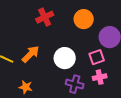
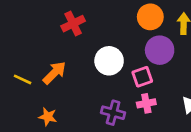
orange circle: (84, 19) -> (150, 17), moved
white circle: (65, 58) -> (109, 61), moved

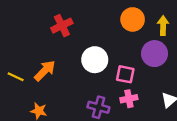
purple circle: (160, 50) -> (155, 54), moved
pink square: (142, 77) -> (125, 74), turned 30

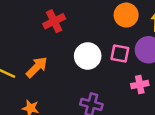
pink square: (125, 74) -> (120, 54), moved
pink cross: (129, 99) -> (140, 85), moved

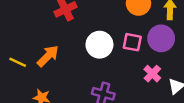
pink cross: (140, 85) -> (152, 74), turned -35

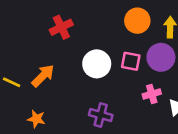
pink cross: (152, 74) -> (152, 94), turned 30

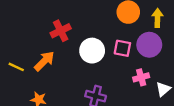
red cross: (61, 27) -> (61, 31), moved

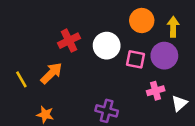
white circle: (92, 51) -> (107, 46), moved
yellow line: (16, 67) -> (21, 79), turned 35

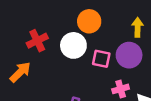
orange circle: (142, 21) -> (89, 21), moved

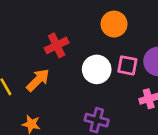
white circle: (73, 45) -> (97, 69), moved

